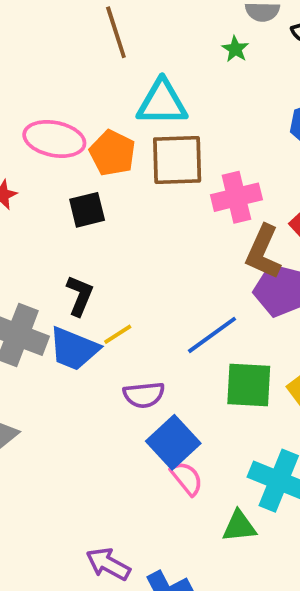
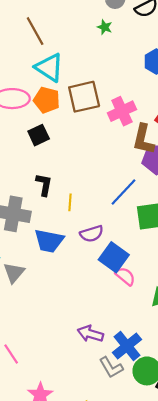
cyan triangle: (162, 103) -> (49, 68), moved, turned 44
yellow line: (118, 334) -> (70, 202), turned -42
blue trapezoid: (74, 349) -> (49, 241), moved

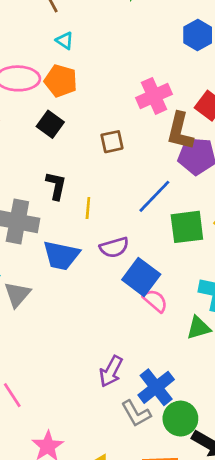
cyan triangle: (49, 68) -> (65, 41), size x0.5
brown square: (84, 97) -> (112, 142), moved, size x0.6
black square: (39, 135) -> (50, 124), turned -30
purple arrow: (90, 334) -> (111, 371), turned -80

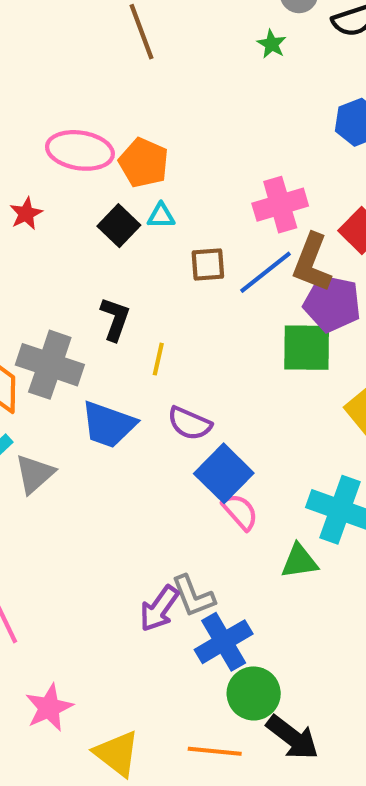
cyan triangle: (65, 41) -> (161, 216), moved, turned -42
blue line: (154, 196) -> (266, 272), moved
green square: (187, 227) -> (307, 348), moved
purple semicircle: (114, 247) -> (190, 423), turned 32
gray L-shape: (136, 414) -> (193, 596), moved

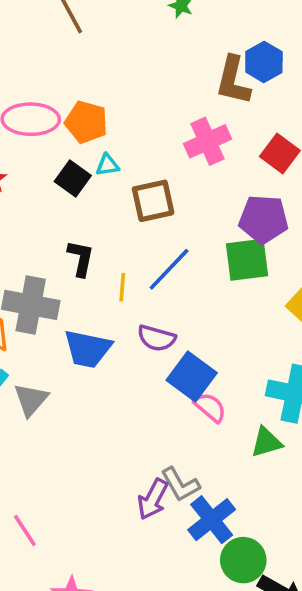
brown L-shape: (312, 263) -> (233, 80), moved
brown square: (208, 264) -> (153, 201), size x1.4
blue line: (266, 272) -> (169, 269), moved

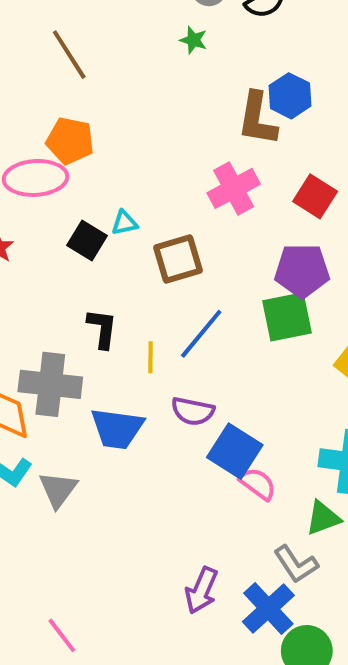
orange pentagon: (86, 122) -> (70, 141), moved
gray L-shape: (180, 485) -> (296, 564), moved

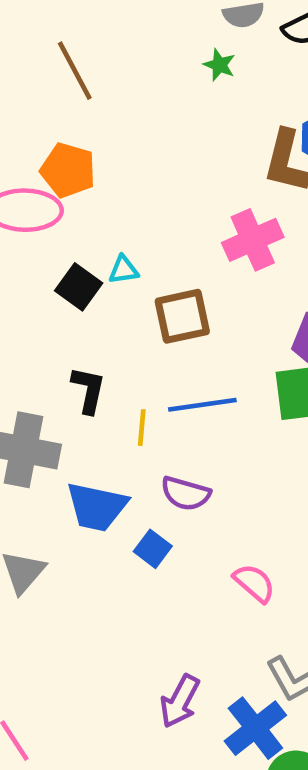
blue line: (201, 334) -> (202, 405), turned 38
blue square: (235, 451) -> (153, 549), moved, size x0.6

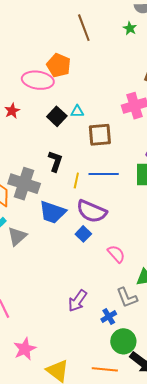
brown line: (75, 71) -> (84, 28), moved
purple semicircle: (186, 493) -> (92, 211), size x1.4
blue square: (153, 549) -> (83, 234), moved
blue cross: (255, 728) -> (109, 317), size x0.6

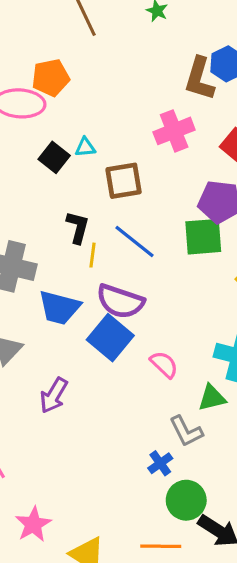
orange pentagon: (59, 65) -> (51, 78), turned -30
black L-shape: (55, 161) -> (78, 227), moved
blue line: (104, 174) -> (134, 242), turned 44
blue square: (83, 234) -> (110, 338), size x1.8
purple arrow: (78, 301) -> (54, 395), moved

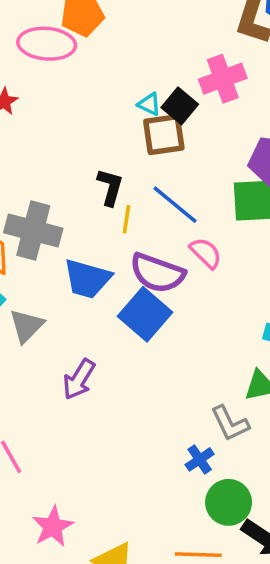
cyan triangle: (85, 147) -> (149, 104), moved, turned 30
black square: (54, 157) -> (180, 106), moved
pink semicircle: (164, 365) -> (206, 253), moved

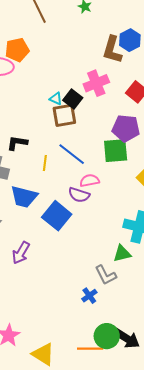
black L-shape: (110, 187) -> (17, 143), moved, turned -95
pink semicircle: (206, 253) -> (90, 181), turned -54
purple semicircle: (157, 273) -> (79, 195), moved, size x0.7
green circle: (229, 502) -> (107, 336), moved

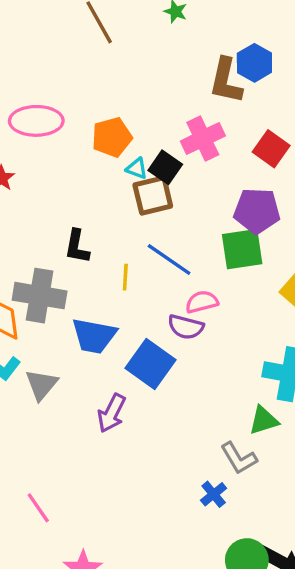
orange pentagon: (17, 50) -> (112, 137), moved
black L-shape: (17, 143) -> (77, 247), turned -85
purple arrow: (21, 253) -> (112, 413), moved

